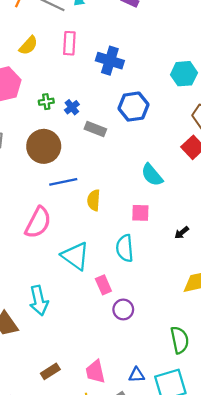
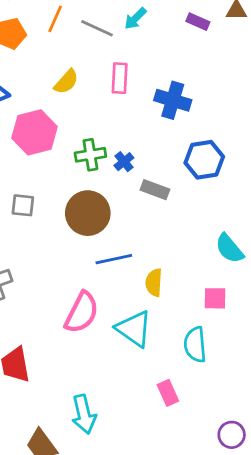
green cross: (46, 102) -> (90, 155), size x1.5
cyan triangle: (75, 256) -> (134, 329), moved
purple circle: (123, 309) -> (232, 435), moved

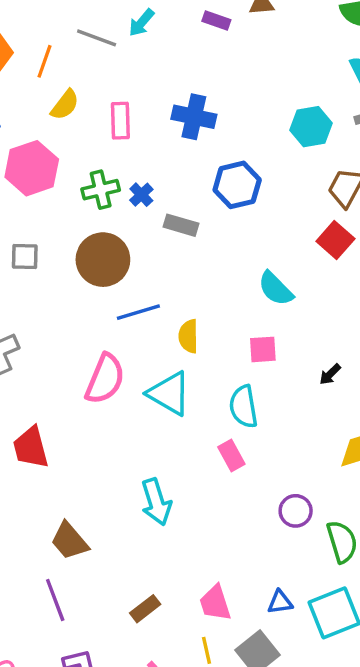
orange line: (55, 19) -> (44, 61), moved
pink rectangle: (120, 78) -> (120, 121), moved
pink rectangle: (168, 393) -> (231, 456), moved
cyan arrow: (84, 414) -> (156, 502), moved

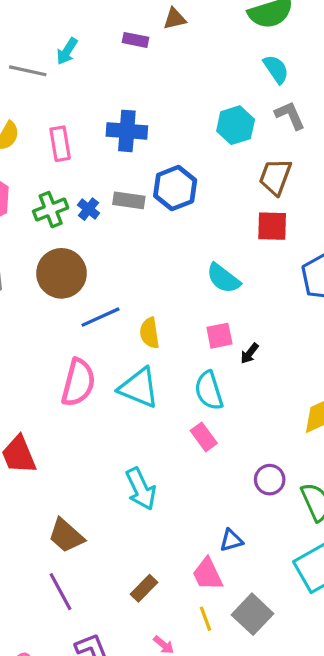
gray rectangle: (181, 225) -> (129, 200), moved
red square: (335, 240) -> (272, 226), turned -32
black arrow: (330, 374) -> (250, 353), moved
blue triangle: (280, 602) -> (231, 540), moved

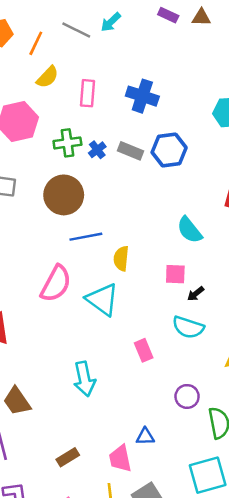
purple rectangle: (136, 40) -> (168, 15), moved
cyan semicircle: (209, 391) -> (188, 327), moved, turned -68

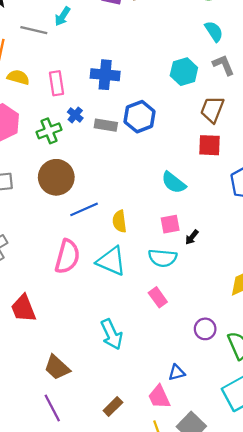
yellow semicircle: (48, 77) -> (18, 77), turned -105
blue cross: (97, 150) -> (75, 115), moved
cyan semicircle: (188, 327) -> (163, 258), moved

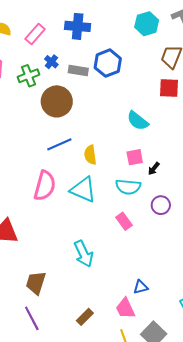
pink rectangle: (57, 83) -> (35, 34), turned 50
brown circle: (56, 177) -> (57, 101), moved
purple circle: (205, 329) -> (161, 205), moved
brown trapezoid: (57, 367) -> (36, 283), turned 65

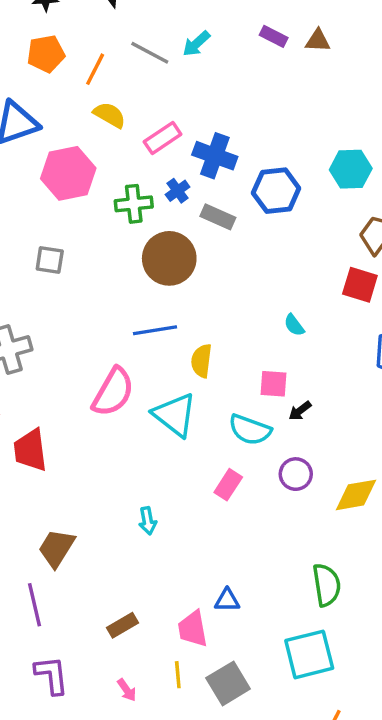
blue cross: (78, 26) -> (215, 156), moved
blue hexagon: (108, 63) -> (276, 191), moved
cyan semicircle: (138, 121) -> (294, 325), size x0.6
pink rectangle: (124, 221) -> (228, 485), turned 54
cyan arrow: (84, 254) -> (148, 521), size x0.6

